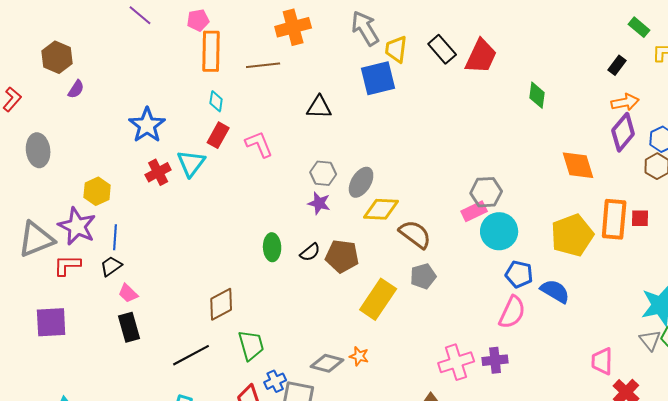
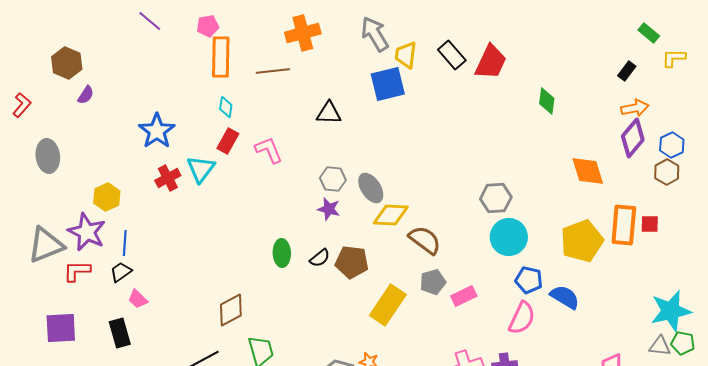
gray ellipse: (361, 182) -> (371, 188), turned -64
pink rectangle: (474, 211) -> (464, 296), moved
black rectangle: (129, 327) -> (120, 333), moved
gray triangle: (650, 340) -> (660, 346), turned -45

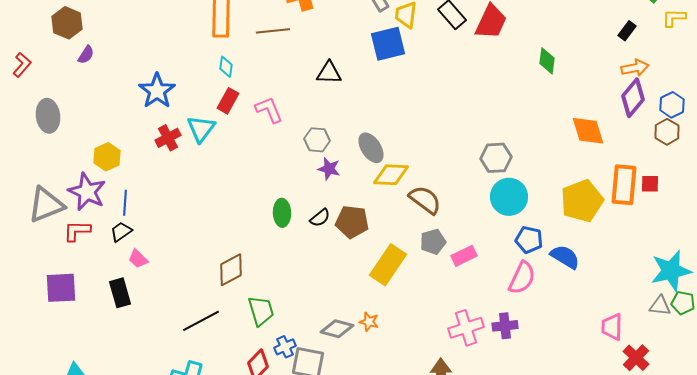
gray hexagon: (333, 179) -> (317, 140), moved

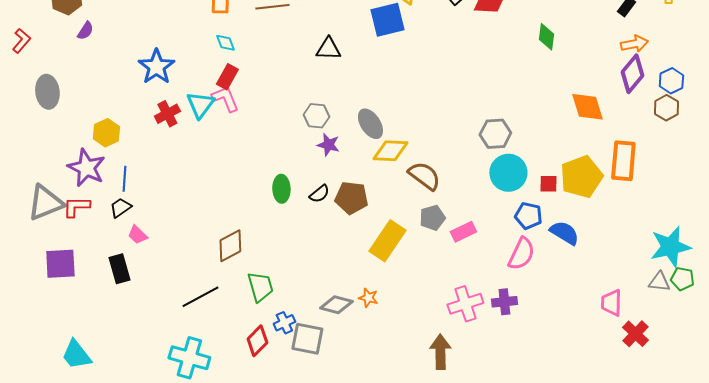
cyan diamond: (226, 67) -> (225, 43), turned -30
pink L-shape: (269, 110) -> (225, 99), moved
red square: (650, 184) -> (548, 184), moved
gray triangle: (46, 205) -> (45, 203), moved

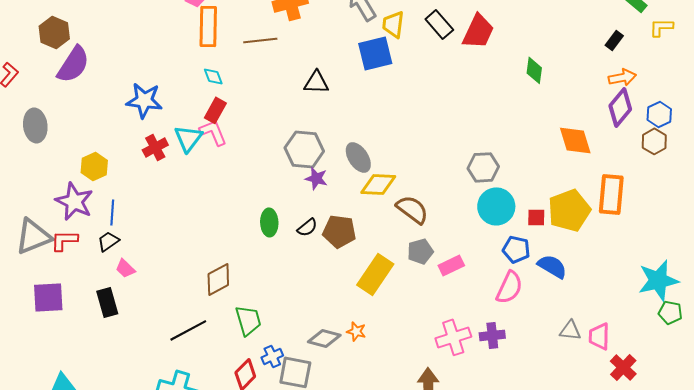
purple semicircle: (85, 31) -> (73, 64), size x2.0
blue star: (156, 67) -> (144, 100), turned -30
gray hexagon: (316, 116) -> (304, 149), size x1.5
gray triangle: (659, 282) -> (570, 330), moved

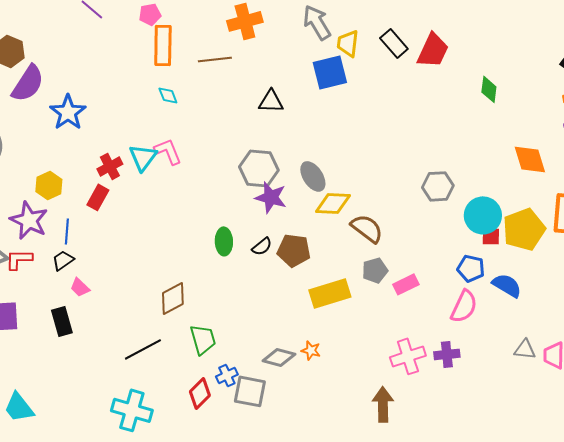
blue star: (144, 100) -> (68, 112), moved, turned 30
red rectangle: (215, 110) -> (98, 197), moved
purple star: (316, 178) -> (271, 197), size x1.4
cyan circle: (496, 206) -> (483, 215), moved
yellow rectangle: (375, 274) -> (330, 293), turned 39

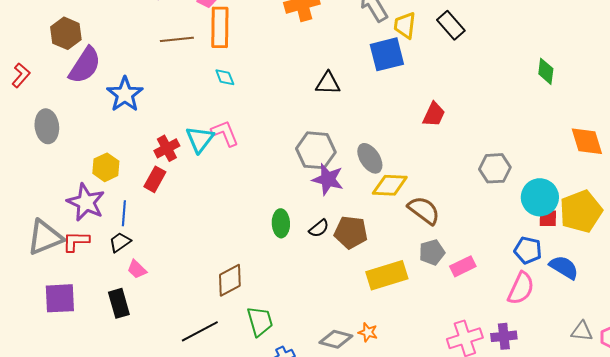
red trapezoid: (433, 50) -> (434, 114), moved, size x0.7
brown line: (215, 59) -> (177, 39), moved

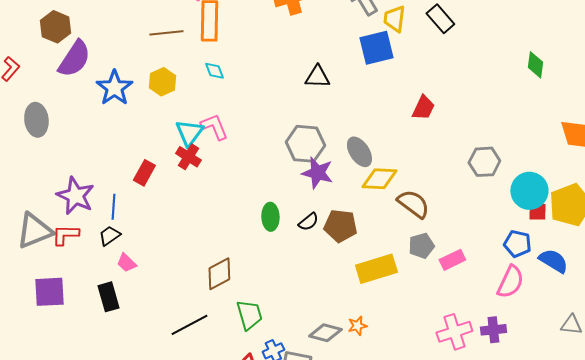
red cross: (167, 148) -> (188, 157), moved, turned -30
yellow hexagon: (106, 167) -> (162, 82), moved
orange star: (368, 332) -> (357, 326), turned -30

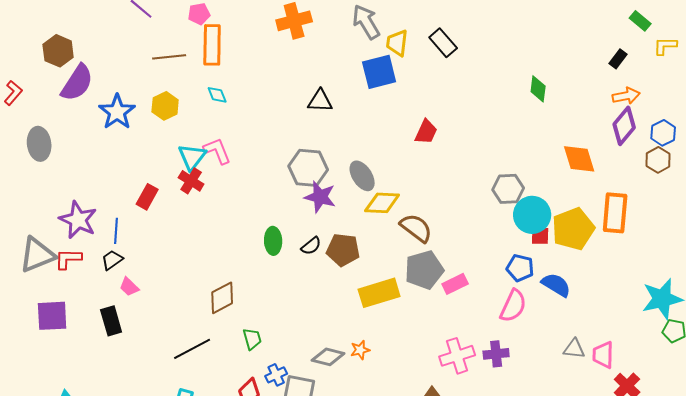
gray hexagon: (484, 162) -> (508, 189), moved
gray pentagon: (421, 246) -> (424, 270), size x1.5
green trapezoid: (249, 315) -> (252, 339), size x0.7

